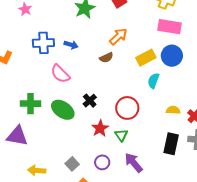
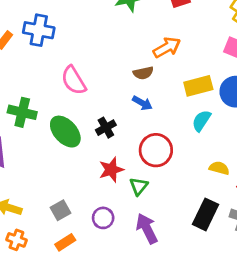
blue cross: (43, 43) -> (39, 30), moved
blue arrow: (71, 45) -> (142, 103), moved

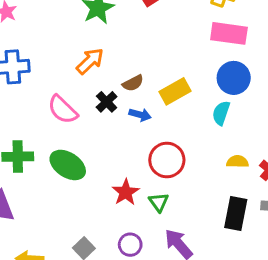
orange arrow: (167, 47) -> (90, 61), moved
yellow rectangle: (198, 86) -> (175, 91), moved
cyan semicircle: (201, 121) -> (221, 113), moved
black cross: (106, 128) -> (107, 102), moved

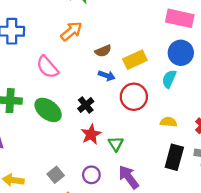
black cross: (107, 102) -> (86, 105), moved
red circle: (167, 160) -> (134, 97), moved
yellow semicircle: (237, 162) -> (169, 122), moved

